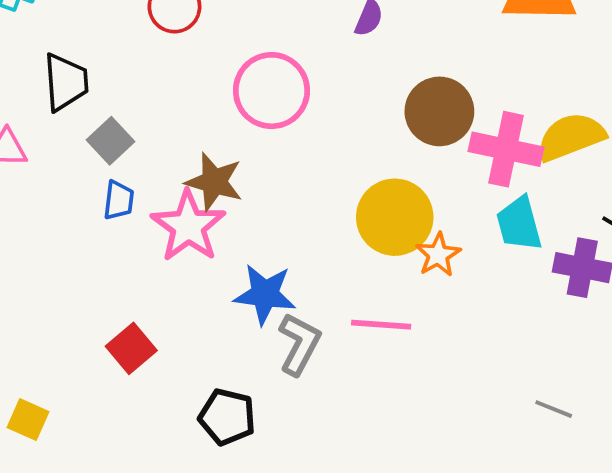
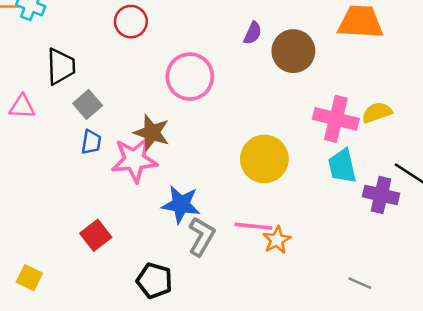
brown circle: (439, 111) -> (293, 51), moved
yellow semicircle: (571, 137) -> (377, 113), size x0.7
pink star: (188, 226) -> (134, 160), turned 30
orange star: (438, 255) -> (277, 240), moved

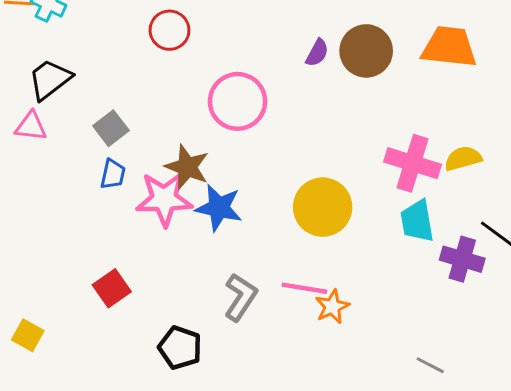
brown circle: (293, 51) -> (366, 51), moved
black trapezoid: (61, 67) -> (50, 79), moved, turned -129
blue star: (181, 204) -> (219, 208), moved

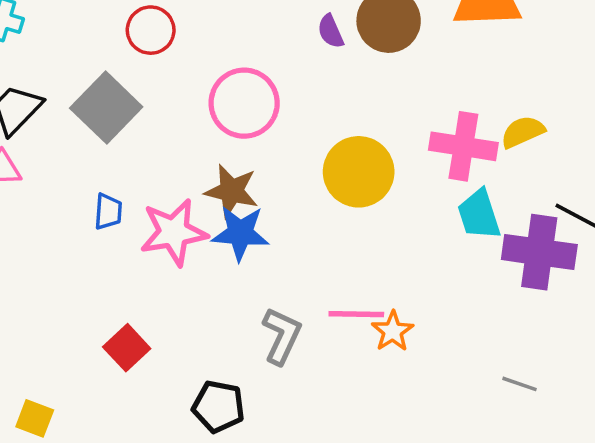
purple semicircle: (317, 53) -> (331, 31), turned 136
gray square: (111, 128) -> (106, 107), moved, size x1.6
brown star: (187, 167) -> (232, 191), moved
yellow circle: (323, 207) -> (359, 172), moved
purple cross: (462, 259) -> (539, 252), size x1.4

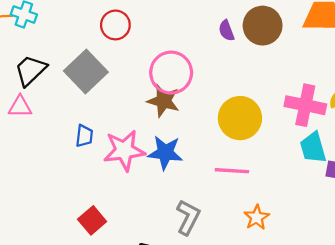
brown star: (232, 191) -> (163, 101), moved
pink line: (356, 314) -> (232, 171), moved

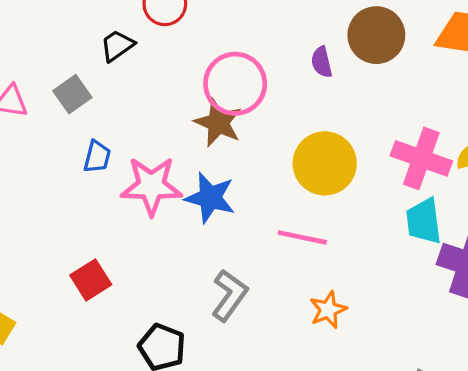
purple semicircle: (226, 31) -> (322, 62), moved
black trapezoid: (30, 70) -> (117, 46), moved, size x0.7
gray square: (86, 72) -> (72, 94), moved, size x0.6

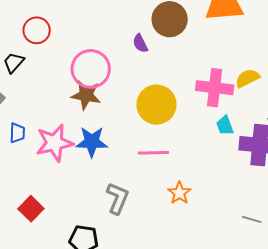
cyan trapezoid: (424, 221) -> (225, 126), size x0.7

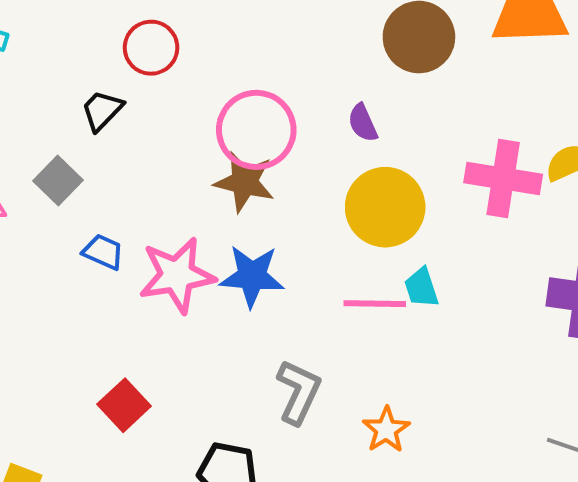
purple semicircle: (140, 43) -> (363, 123), moved
cyan trapezoid: (225, 126) -> (421, 288), moved
blue trapezoid: (17, 133) -> (103, 252), turned -70
orange star: (179, 193) -> (386, 430), moved

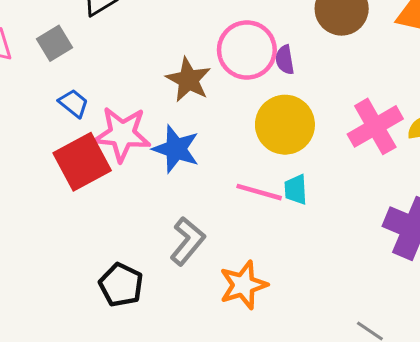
pink circle: (256, 130) -> (247, 50), moved
pink cross: (503, 178) -> (375, 126), turned 36
red square: (124, 405) -> (82, 162), moved, size x1.5
orange star: (386, 430) -> (243, 285), size x1.4

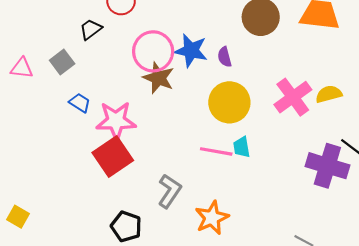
pink circle: (247, 50) -> (153, 51), moved
blue star: (176, 149) -> (191, 51), moved
red square: (82, 162) -> (113, 156), moved

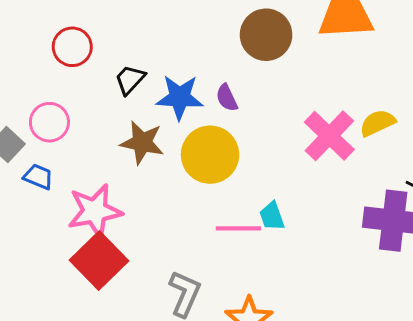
black trapezoid: (91, 29) -> (130, 80), moved
pink circle: (153, 51) -> (49, 122), moved, size x0.7
yellow circle: (229, 102) -> (210, 155), moved
blue trapezoid: (80, 103) -> (38, 177), moved

